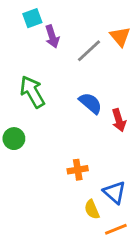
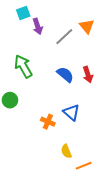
red arrow: (119, 120) -> (88, 75), moved
orange cross: (78, 170) -> (48, 122), moved, turned 32
blue triangle: (115, 192) -> (71, 112), moved

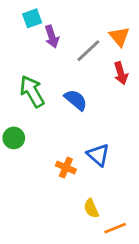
blue semicircle: (65, 75) -> (76, 100), moved
red arrow: (88, 75) -> (121, 73), moved

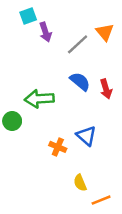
red arrow: (121, 73) -> (106, 89), moved
green arrow: (32, 91) -> (39, 99), moved, turned -64
blue semicircle: (76, 100) -> (80, 81), moved

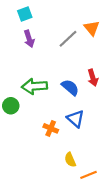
purple arrow: (45, 32) -> (29, 39), moved
blue semicircle: (80, 81) -> (70, 87), moved

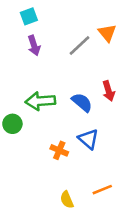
yellow semicircle: (70, 160) -> (67, 200), moved
orange line: (89, 175) -> (102, 190), moved

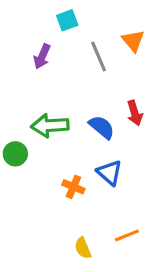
cyan square: (29, 16) -> (67, 20), moved
purple arrow: (34, 45) -> (42, 56), turned 42
gray line: (79, 45) -> (99, 56), turned -70

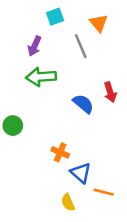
orange triangle: (133, 41) -> (99, 23), moved
green arrow: (50, 126) -> (41, 77), moved
blue triangle: (110, 173) -> (81, 173), moved
orange line: (127, 235) -> (104, 192), turned 36

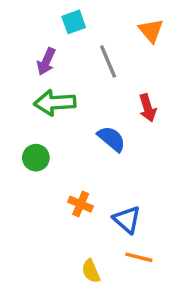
orange triangle: (99, 23) -> (151, 31), moved
red arrow: (110, 92) -> (148, 108), moved
green circle: (13, 126) -> (36, 158), moved
blue triangle: (81, 173) -> (127, 220), moved

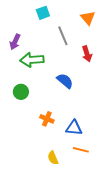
purple arrow: (46, 61) -> (15, 42), moved
red arrow: (148, 108) -> (87, 54), moved
blue triangle: (127, 220) -> (74, 128), turned -36

